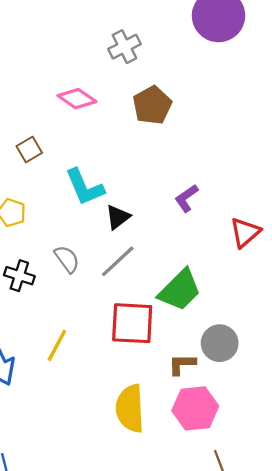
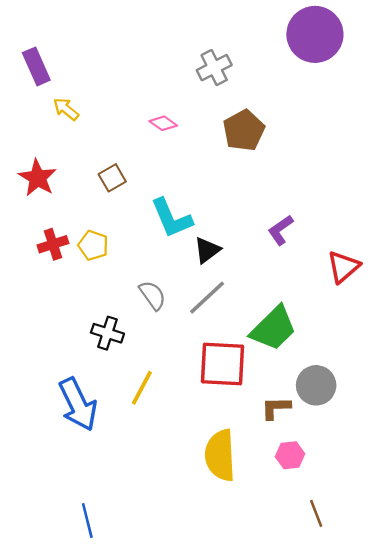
pink diamond: (77, 99) -> (163, 123), size x0.7
black cross: (19, 276) -> (107, 333), moved
pink hexagon: (195, 408) -> (290, 455), size x0.6

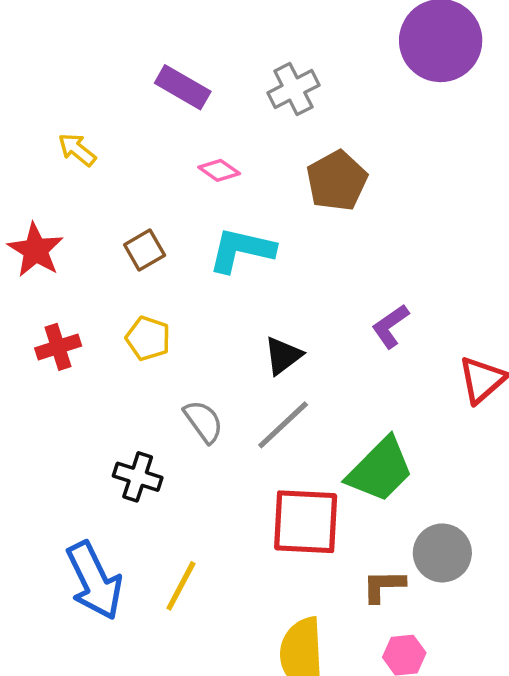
purple rectangle: (36, 66) -> (183, 87), moved, turned -36
cyan L-shape: (171, 218) -> (242, 250), moved, turned 126
yellow pentagon: (93, 245) -> (148, 338), moved
yellow line: (142, 388) -> (181, 586), moved

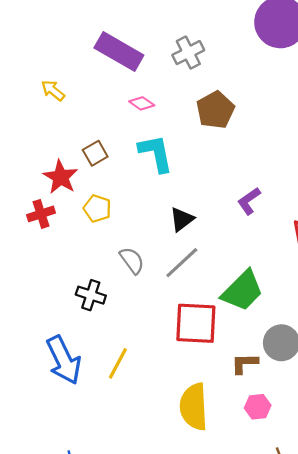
purple rectangle: (183, 87) -> (119, 51), size x1.4
red star: (36, 250) -> (60, 177), moved
cyan L-shape: (242, 250) -> (156, 153), turned 66

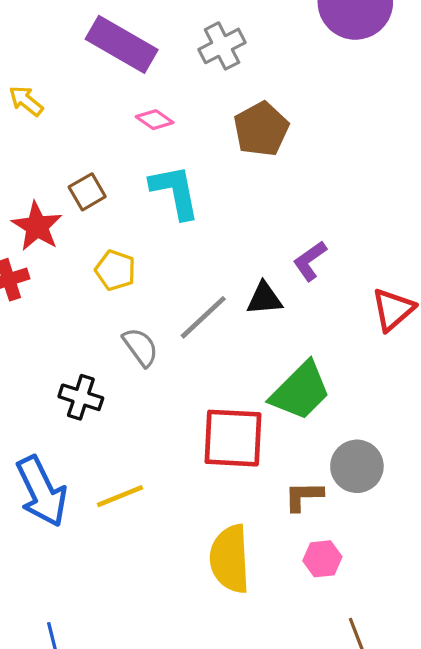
yellow pentagon: (97, 208) -> (115, 270), moved
black triangle: (182, 219) -> (264, 298), moved, turned 32
gray line: (182, 263) -> (203, 317), moved
yellow line: (118, 363) -> (120, 496), turned 40

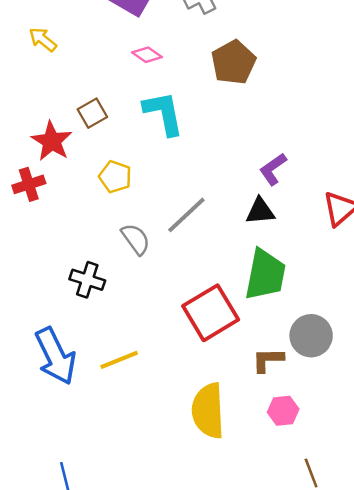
black triangle: (264, 298) -> (260, 211), moved
green trapezoid: (300, 391) -> (265, 275), turned -34
red square: (233, 438) -> (211, 313), turned -34

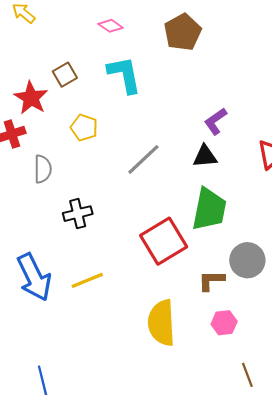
gray semicircle: (136, 239) -> (43, 169), moved, turned 36
black cross: (87, 280) -> (78, 214), moved, turned -32

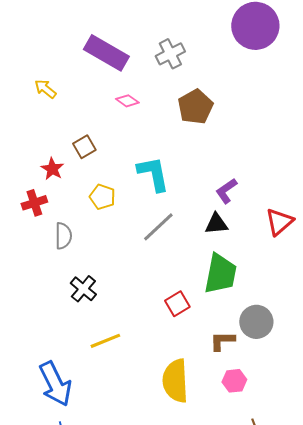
cyan L-shape: (124, 75) -> (153, 174), moved
red star: (31, 98) -> (52, 169), size x0.7
black cross: (78, 214) -> (83, 289), moved, turned -36
red square: (164, 241) -> (177, 304), size x0.6
blue arrow: (34, 277) -> (55, 384), moved

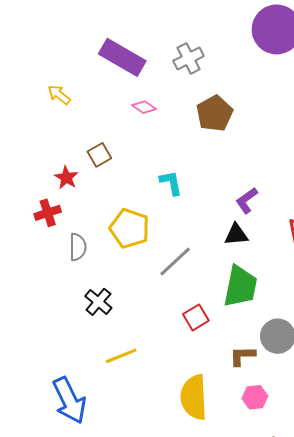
cyan L-shape: (153, 174) -> (171, 183), size x0.7
yellow pentagon: (102, 197) -> (130, 228), moved, size x1.5
gray line: (158, 227) -> (175, 262), moved

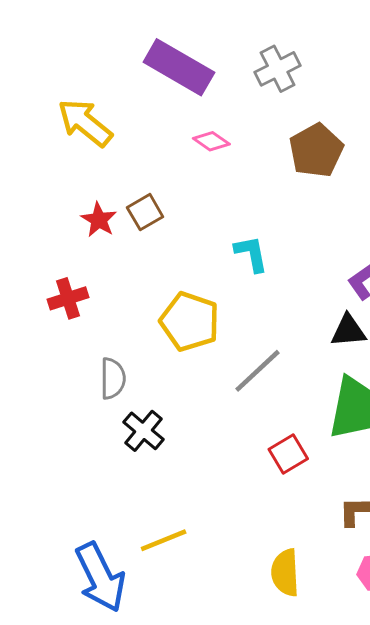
yellow arrow: (59, 95) -> (85, 123), size x1.6
red star: (66, 178) -> (99, 220), moved
gray semicircle: (78, 247) -> (113, 378), moved
yellow line: (121, 356) -> (164, 540), moved
yellow semicircle: (194, 397) -> (285, 573), size x0.7

